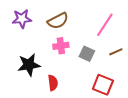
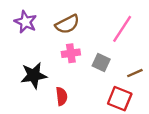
purple star: (22, 19) -> (26, 22), turned 30
brown line: (116, 52) -> (135, 73), moved

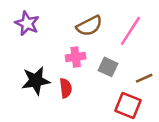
brown semicircle: (67, 24) -> (89, 26), moved
red semicircle: (62, 96) -> (66, 88), moved

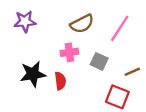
purple star: (27, 23) -> (25, 21), turned -30

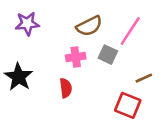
gray square: (99, 61) -> (108, 55), moved
black star: (33, 74) -> (19, 77), moved, turned -30

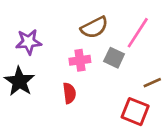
purple star: (27, 24) -> (29, 42), moved

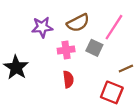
purple star: (29, 42) -> (42, 27), moved
red semicircle: (69, 93) -> (68, 79), moved

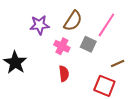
brown semicircle: (78, 23) -> (73, 21), turned -30
pink cross: (66, 50) -> (62, 46), turned 35

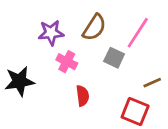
pink cross: (62, 46) -> (67, 62), moved
black star: (15, 62) -> (19, 81), turned 30

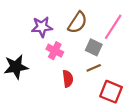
brown line: (152, 83) -> (94, 68), moved

